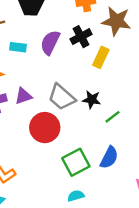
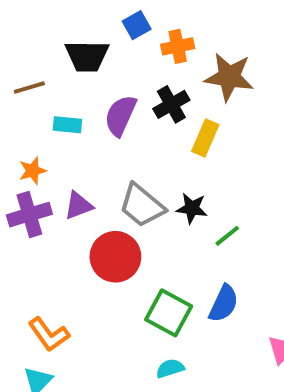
green square: (76, 162) -> (169, 313), turned -32

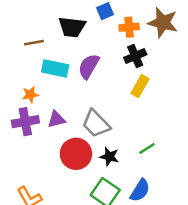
brown star: (229, 77) -> (163, 23), moved
black cross: (171, 104) -> (135, 56), moved
cyan rectangle: (67, 125) -> (55, 68), size x1.5
black star: (192, 208) -> (109, 157), moved

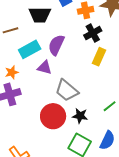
cyan rectangle: (55, 68) -> (30, 49), turned -35
purple triangle: (56, 119) -> (44, 68), moved, turned 35

